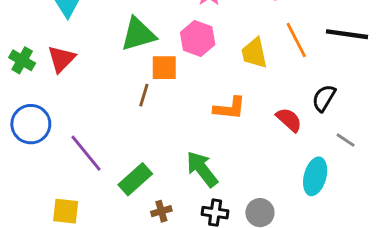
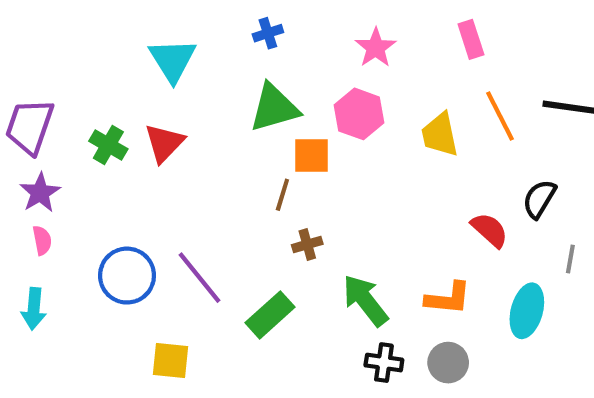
orange L-shape: (230, 108) -> (448, 298), moved
blue circle: (31, 124) -> (127, 276), moved
gray line: (346, 140) -> (570, 259), turned 66
brown cross: (161, 211) -> (307, 244), moved

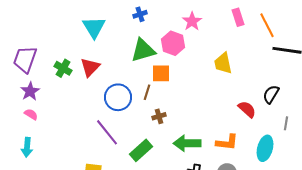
pink hexagon: (359, 114) -> (173, 43), moved
orange line: (500, 116) -> (267, 25), moved
pink semicircle: (42, 240) -> (31, 114), turned -48
blue circle: (127, 276) -> (118, 97), moved
green arrow: (365, 300) -> (187, 143), turned -52

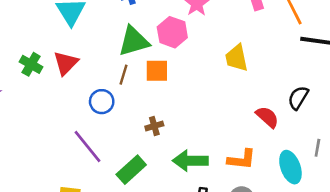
brown line: (147, 92) -> (123, 75), moved
blue circle: (118, 97) -> (102, 102), size x0.7
gray line: (286, 123) -> (317, 148), moved
cyan ellipse: (265, 148) -> (290, 167), turned -35

